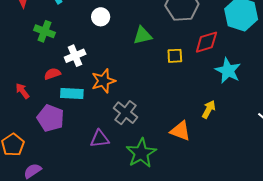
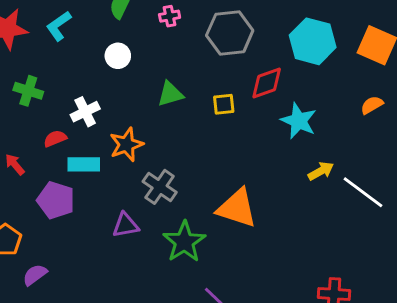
green cross: (44, 31) -> (28, 91), moved
green triangle: (143, 35) -> (170, 94), moved
yellow arrow: (209, 109) -> (321, 171), moved, turned 36
orange triangle: (180, 131) -> (237, 208), size x1.4

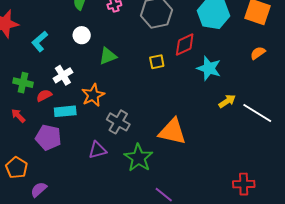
cyan L-shape: (59, 26) -> (40, 42), moved
green cross: (28, 91) -> (23, 83), moved
green triangle: (170, 94) -> (108, 56), moved

